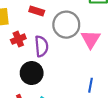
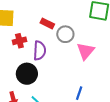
red rectangle: (37, 11) -> (47, 23), moved
gray circle: (66, 25) -> (65, 34), size x0.7

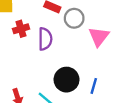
black circle: (27, 74) -> (67, 80), moved

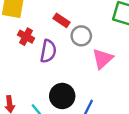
red cross: (21, 29) -> (26, 37), turned 35

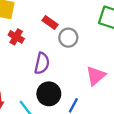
purple semicircle: (48, 51) -> (42, 63), moved
pink triangle: (103, 59) -> (96, 76), moved

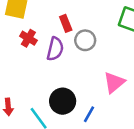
red rectangle: (50, 22) -> (66, 23), turned 32
purple semicircle: (42, 63) -> (55, 49), moved

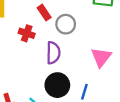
red cross: (28, 38) -> (27, 33), moved
purple semicircle: (55, 49) -> (53, 53), moved

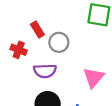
purple semicircle: (53, 53) -> (45, 71), turned 85

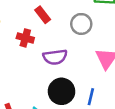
gray circle: (59, 42) -> (81, 24), moved

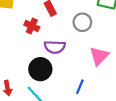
black circle: (62, 91) -> (40, 69), moved

